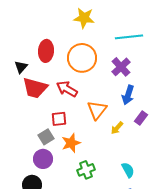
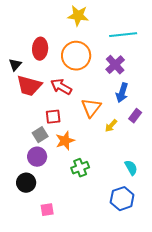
cyan semicircle: (128, 170) -> (131, 168), moved

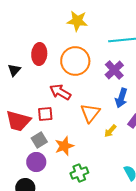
red trapezoid: (29, 86) -> (18, 121), moved
red square: (53, 117) -> (45, 114), moved

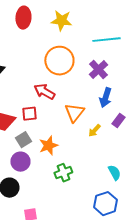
red ellipse: (39, 54) -> (23, 18), moved

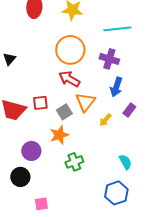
purple cross: (98, 70) -> (109, 59), turned -30
red arrow: (44, 92) -> (69, 79), moved
gray square: (23, 140) -> (64, 112), moved

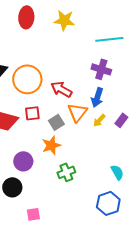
orange circle: (70, 50) -> (27, 79), moved
blue arrow: (116, 87) -> (97, 97), moved
yellow arrow: (105, 120) -> (99, 120), moved

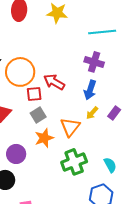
orange triangle: (77, 112) -> (70, 127), moved
red square: (32, 113) -> (34, 94), moved
gray square: (56, 122) -> (38, 115), moved
green cross: (66, 172) -> (74, 162), moved, size x1.4

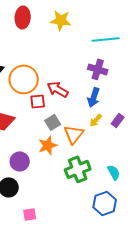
gray square: (38, 115) -> (53, 122), moved

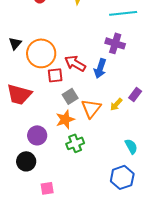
blue arrow: (94, 97) -> (100, 68), moved
yellow arrow: (96, 120) -> (116, 104), moved
green cross: (78, 169) -> (75, 143), moved, size x0.7

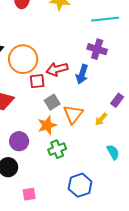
red arrow: (75, 63) -> (57, 69), turned -45
yellow arrow: (116, 104) -> (101, 119), moved
blue hexagon: (122, 177) -> (80, 185), moved

